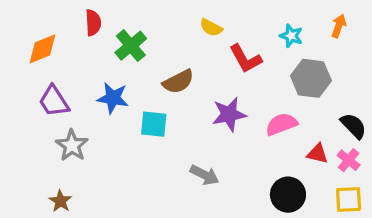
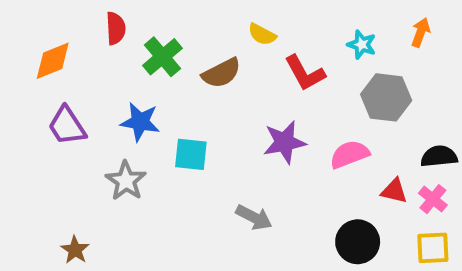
brown semicircle: (178, 82) -> (221, 73), moved
black semicircle: (353, 126) -> (439, 156), turned -52
gray star: (72, 145) -> (126, 181), moved

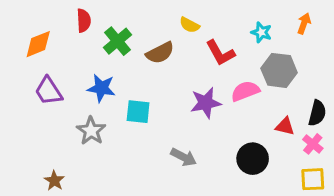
pink semicircle: (350, 154) -> (245, 91), moved
black semicircle: (439, 156) -> (317, 113), turned 110
red triangle: (394, 191) -> (285, 126), moved
black circle: (358, 242) -> (253, 159), moved

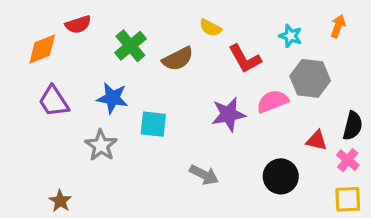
red semicircle: (84, 21) -> (78, 24), moved, turned 75

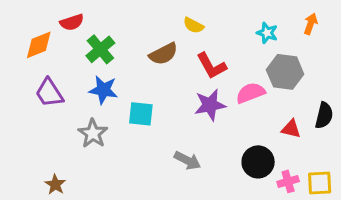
green cross: (130, 46) -> (100, 49), moved
red L-shape: (245, 59) -> (211, 66), moved
pink cross: (348, 160) -> (288, 181), moved, turned 35

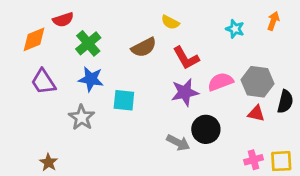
gray hexagon: (285, 72) -> (257, 82), moved
gray arrow: (187, 160) -> (178, 143), moved
black circle: (258, 162) -> (206, 129), moved

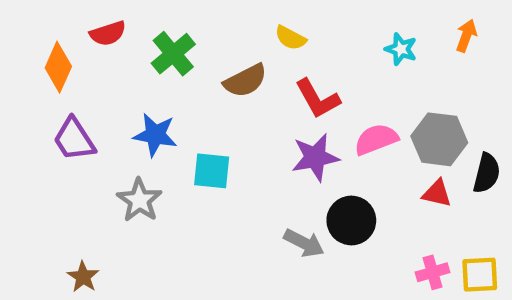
orange diamond: (34, 39) -> (58, 67), turned -44
green cross: (88, 43) -> (173, 54), moved

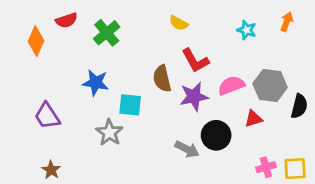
brown semicircle: (245, 81) -> (162, 79), moved, turned 104
purple trapezoid: (74, 139) -> (47, 116), moved
red triangle: (437, 193) -> (253, 119), moved, turned -30
gray star: (139, 200) -> (109, 133), moved

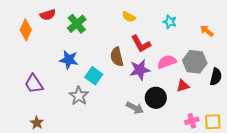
orange arrow: (287, 22) -> (207, 31), moved, turned -72
cyan star: (247, 30) -> (170, 22), moved
cyan square: (130, 105) -> (94, 76), turned 30

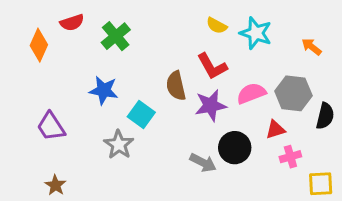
yellow semicircle: (129, 17) -> (217, 26), moved
cyan star: (170, 22) -> (256, 33), size x1.5
pink cross: (192, 121) -> (290, 157), moved

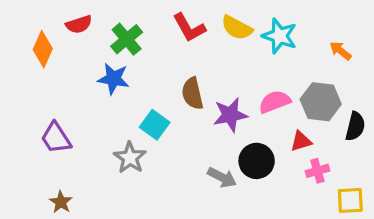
yellow semicircle: (217, 26) -> (237, 28), size x1.4
red L-shape: (212, 66) -> (189, 28), moved
blue star: (104, 90) -> (113, 79), moved

